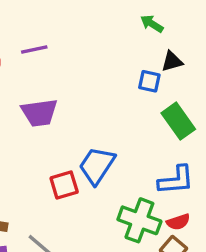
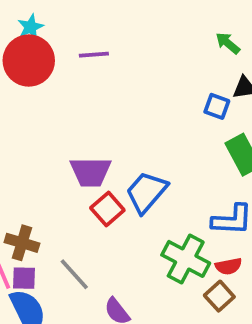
purple trapezoid: (39, 113) -> (91, 172), moved
red square: (64, 185) -> (107, 209), turned -32

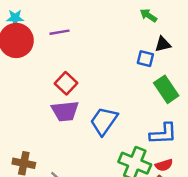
cyan star: (31, 27) -> (15, 18), turned 30
red square: (107, 209) -> (66, 83), moved

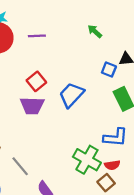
green arrow: (148, 15) -> (95, 31), moved
blue trapezoid: (104, 121) -> (71, 95), moved

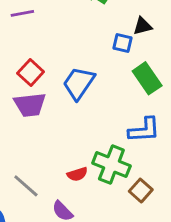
red semicircle: (112, 165) -> (77, 174), moved

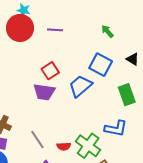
black triangle: (143, 26) -> (133, 59), turned 32
blue square: (122, 43) -> (101, 65), moved, size x1.6
gray line: (26, 186) -> (37, 140), moved

